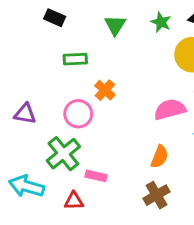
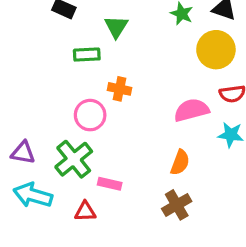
green triangle: (115, 25) -> (116, 27), moved
orange cross: (105, 90) -> (120, 89), turned -30
purple triangle: (25, 114) -> (23, 153), moved

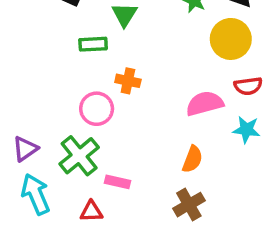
purple triangle: (23, 153) -> (25, 149), turned -45
cyan arrow: (33, 195) -> (36, 194), turned 51

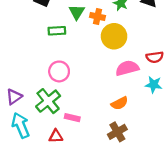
yellow circle: (231, 39) -> (114, 36), moved
orange cross: (128, 81) -> (98, 16), moved
orange semicircle: (192, 159) -> (120, 103), turned 42

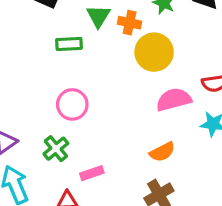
green cross: (48, 101) -> (56, 149), size x0.7
pink rectangle: (72, 118) -> (92, 173), turned -32

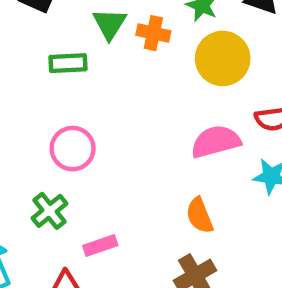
yellow circle: (154, 52) -> (223, 58), moved
orange semicircle: (162, 152) -> (200, 215), turned 95

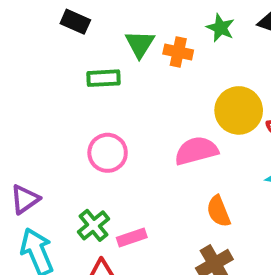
yellow circle: (223, 58) -> (239, 110), moved
pink semicircle: (216, 142) -> (196, 151), moved
green cross: (49, 211) -> (93, 225), moved

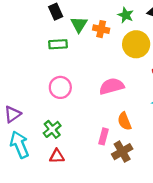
black rectangle: (75, 22) -> (56, 12), moved, turned 42
yellow circle: (239, 110) -> (136, 44), moved
pink rectangle: (132, 237) -> (103, 136), moved, turned -56

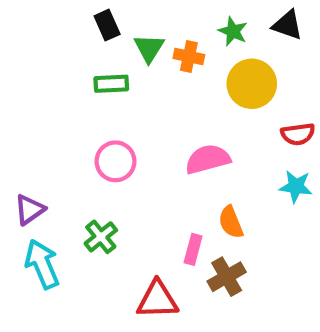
red triangle: (57, 156) -> (157, 300), moved, size x1.5

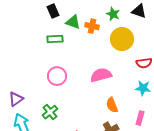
green triangle: (149, 48) -> (73, 22), turned -42
pink rectangle: (193, 249) -> (140, 118), moved

